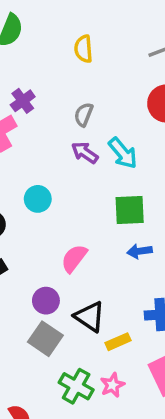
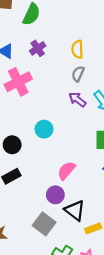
yellow semicircle: (83, 49) -> (77, 49), moved
purple cross: (23, 101) -> (38, 48), moved
purple circle: (46, 301) -> (55, 195), moved

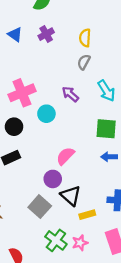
pink cross: (18, 82) -> (22, 93), moved
purple arrow: (77, 100) -> (70, 94), moved

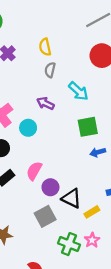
pink semicircle: (65, 156) -> (34, 171), moved
gray square: (40, 207) -> (45, 216), turned 35

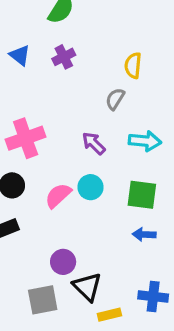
yellow semicircle: (45, 47) -> (133, 65), moved
cyan arrow: (78, 91) -> (145, 141), turned -55
cyan circle: (28, 128) -> (90, 187), moved
pink semicircle: (34, 171) -> (58, 196), moved

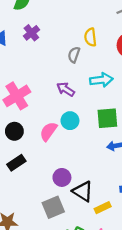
yellow semicircle: (133, 65) -> (90, 37), moved

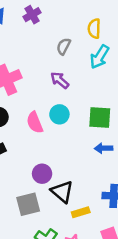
gray semicircle: (74, 55) -> (64, 46), moved
cyan arrow: (101, 80) -> (100, 57), moved, turned 120
pink semicircle: (48, 131) -> (35, 122), turned -66

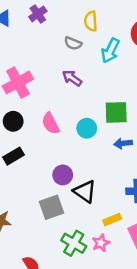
yellow semicircle: (94, 29) -> (91, 21), moved
gray semicircle: (64, 46) -> (73, 43), turned -90
cyan circle: (59, 114) -> (87, 128), moved
yellow rectangle: (81, 212) -> (112, 220), moved

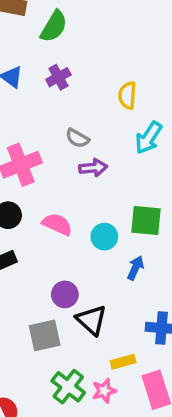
gray semicircle: (73, 43) -> (77, 138), moved
purple arrow: (72, 78) -> (93, 168), turned 132
pink semicircle: (51, 123) -> (57, 224), turned 135
blue arrow: (123, 143) -> (135, 268), moved, turned 114

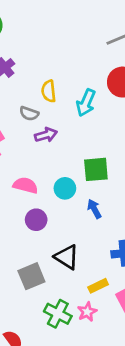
yellow semicircle: (127, 95) -> (49, 91), moved
blue arrow: (135, 268) -> (94, 209), turned -42
purple circle: (65, 294) -> (36, 220), moved

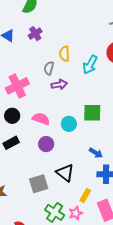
gray semicircle: (29, 114) -> (49, 68), turned 80
blue arrow: (94, 209) -> (96, 153), moved, turned 144
yellow rectangle: (98, 286) -> (85, 196), turned -40

